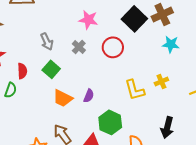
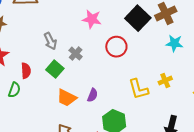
gray cross: (79, 47) -> (76, 54), moved

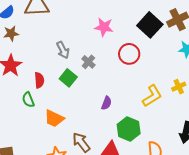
yellow L-shape: (138, 89) -> (152, 96), turned -105
green semicircle: (14, 90) -> (28, 100), turned 140
orange trapezoid: (67, 98) -> (54, 119), moved

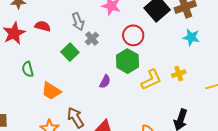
gray arrow: (63, 50) -> (78, 22), moved
red semicircle: (39, 80) -> (43, 26), moved, turned -77
green hexagon: (129, 129) -> (127, 61), moved

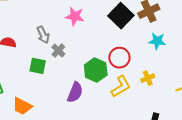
red circle: (133, 35) -> (119, 58), moved
green square: (70, 52) -> (38, 66), turned -30
purple semicircle: (105, 82) -> (75, 92), size x1.5

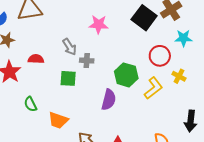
gray cross: (58, 51) -> (87, 61), turned -32
red circle: (119, 58) -> (160, 56), moved
yellow cross: (148, 78) -> (179, 76), turned -32

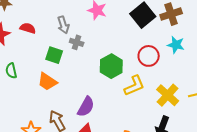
yellow cross: (179, 76) -> (168, 95), moved, size x1.6
purple semicircle: (109, 100) -> (86, 107), moved
orange trapezoid: (58, 120) -> (47, 82), moved

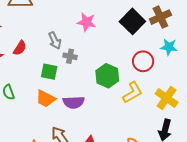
red semicircle: (28, 28) -> (20, 48), turned 112
purple semicircle: (86, 107) -> (74, 102), moved, turned 65

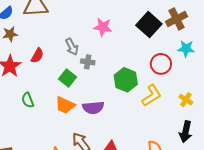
green square: (49, 72) -> (68, 78), turned 30
yellow cross: (167, 98) -> (186, 100), size x0.6

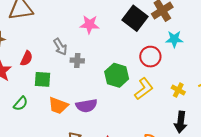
green square: (68, 78) -> (43, 79), moved, turned -30
green semicircle: (28, 100) -> (21, 104), turned -112

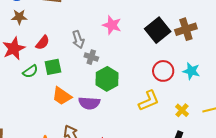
cyan star: (174, 39) -> (191, 71), moved
green hexagon: (117, 75) -> (107, 79), moved
green square: (43, 79) -> (53, 67), turned -30
green semicircle: (21, 104) -> (30, 71), moved

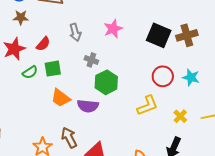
pink star: (112, 25) -> (113, 29), turned 30
black square: (158, 30) -> (159, 35), turned -30
gray arrow: (78, 39) -> (75, 32), moved

